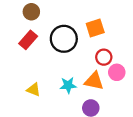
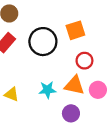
pink circle: (117, 72) -> (98, 90), moved

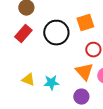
orange triangle: (74, 85) -> (84, 72), turned 36
cyan star: (47, 90) -> (51, 83), moved

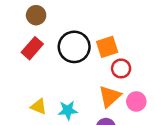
orange square: (85, 23) -> (107, 47), moved
orange triangle: (84, 72) -> (110, 96), turned 30

